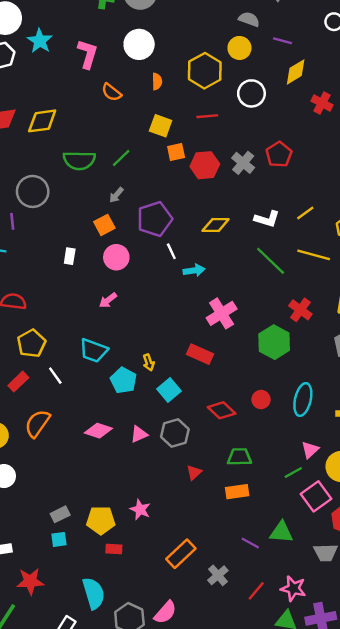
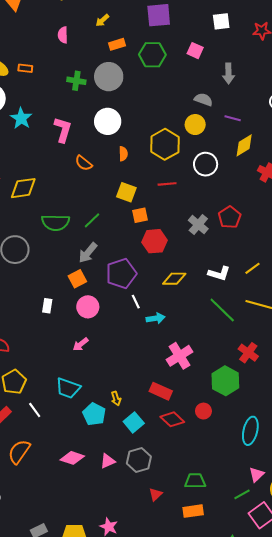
red hexagon: (205, 165) -> (155, 241), moved
gray arrow: (116, 195) -> (88, 253), size x1.5
red circle: (261, 400) -> (203, 411), moved
red diamond: (222, 410) -> (172, 419), moved

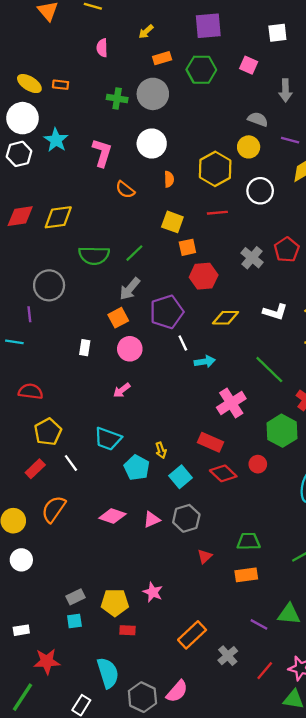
green line: (222, 310) -> (269, 370), moved

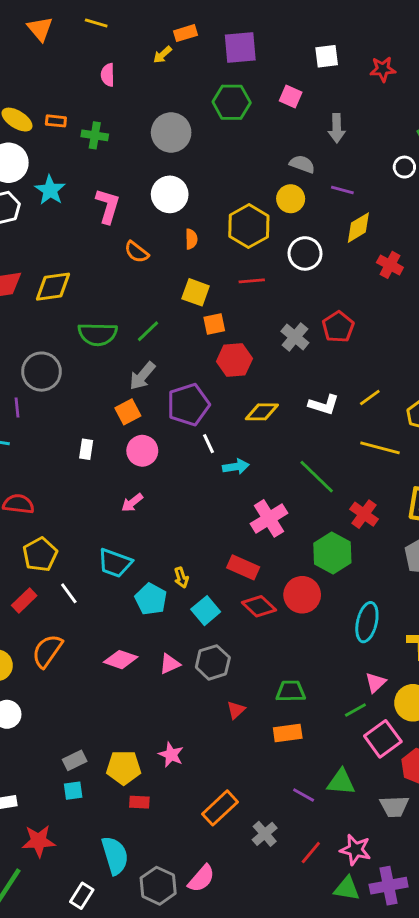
orange rectangle: (162, 58) -> (185, 33), moved
green cross: (117, 99) -> (95, 135), moved
red circle: (258, 464) -> (302, 595), size x1.6

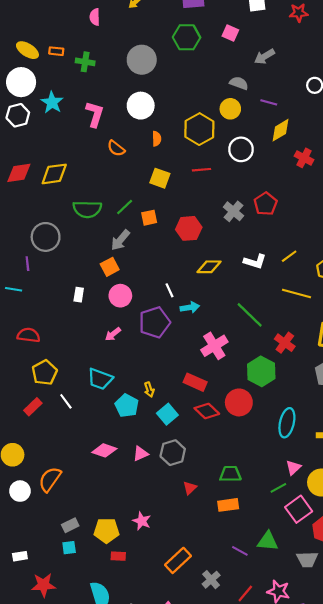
gray arrow: (337, 128) -> (264, 56), turned 60
orange square: (214, 324) -> (149, 218), moved
purple pentagon: (188, 405) -> (155, 322), moved
orange semicircle: (47, 651) -> (50, 479), moved

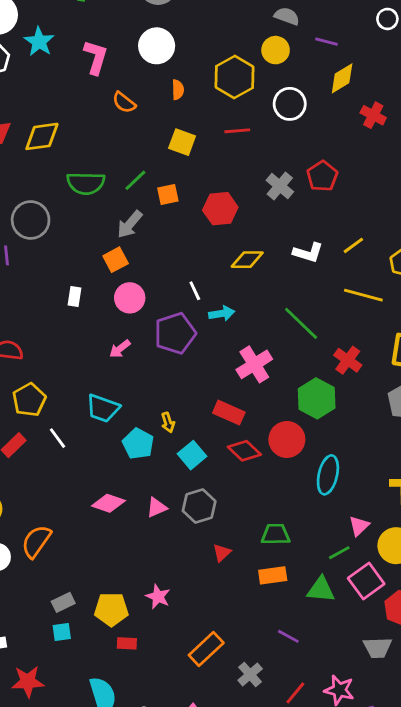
cyan ellipse: (287, 423) -> (328, 475), moved
green triangle: (268, 541) -> (321, 590), moved

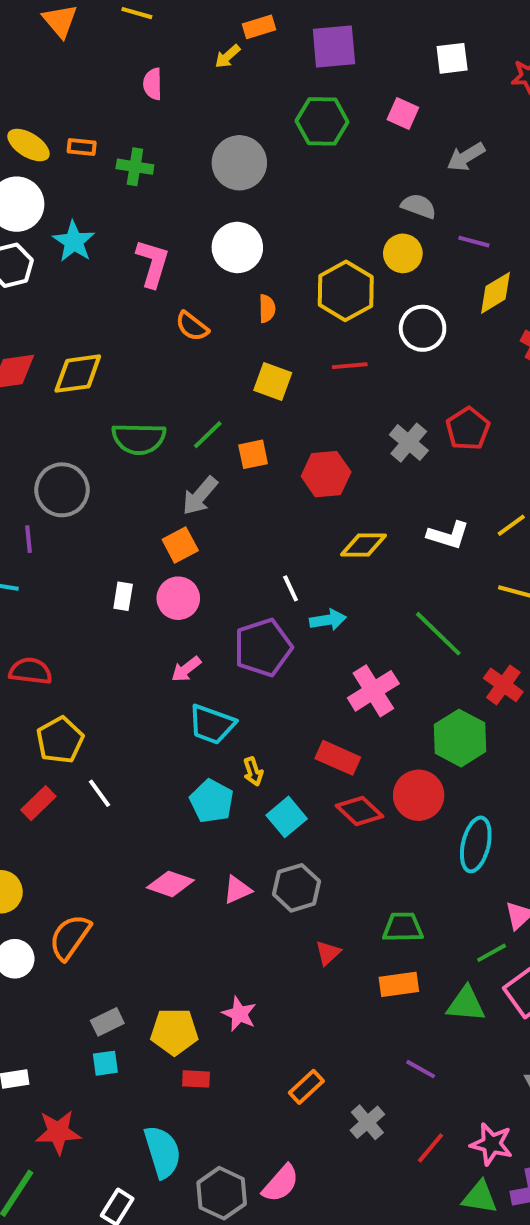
pink circle: (130, 298) -> (178, 598), moved
cyan trapezoid: (103, 408) -> (212, 724), moved
orange rectangle: (206, 649) -> (306, 1087), size x0.7

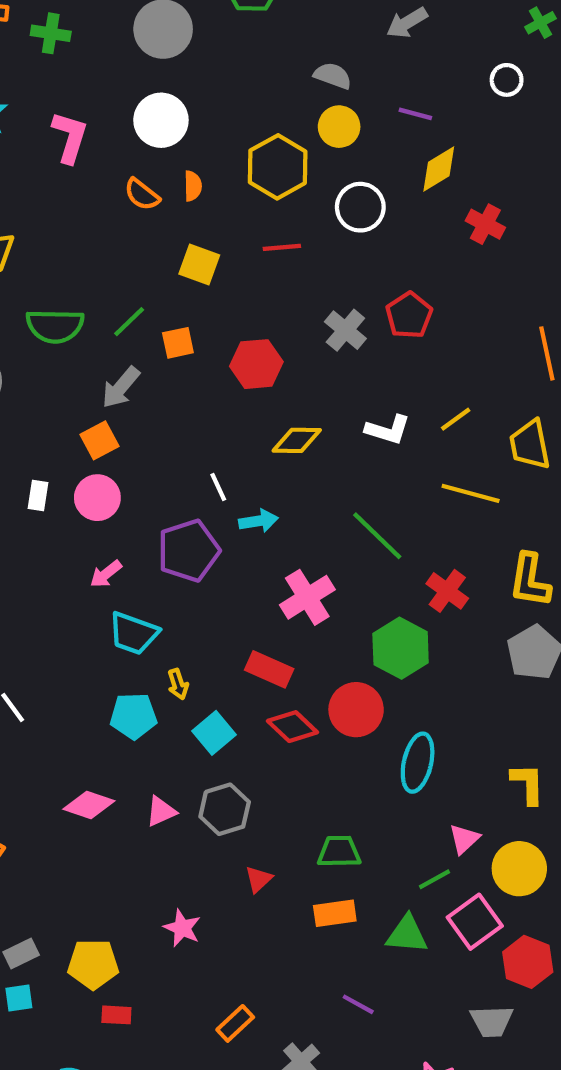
gray semicircle: (419, 206) -> (333, 76), moved
orange semicircle: (192, 326) -> (142, 194), moved
cyan pentagon: (212, 801) -> (133, 716), turned -30
pink star: (239, 1014) -> (182, 928), moved

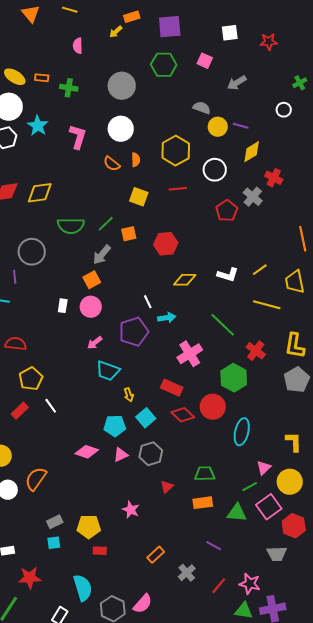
yellow circle: (339, 127) -> (218, 127), moved
red pentagon: (409, 315) -> (227, 211), moved
gray cross: (345, 330) -> (253, 197), moved
cyan pentagon: (133, 716) -> (115, 426), moved

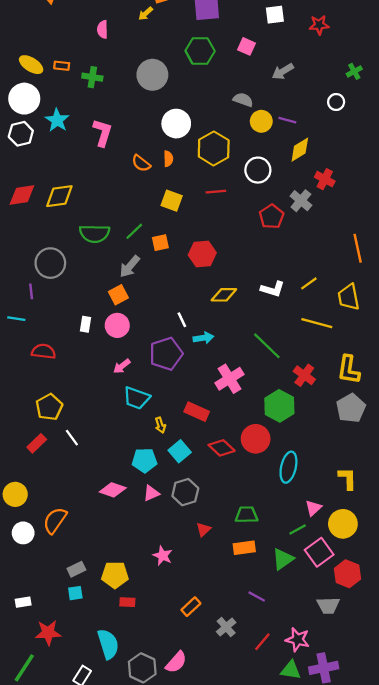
white circle: (121, 129) -> (176, 124), moved
red semicircle: (16, 344) -> (44, 351), moved
red rectangle: (172, 388) -> (197, 412), moved
green triangle: (237, 513) -> (283, 559), turned -40

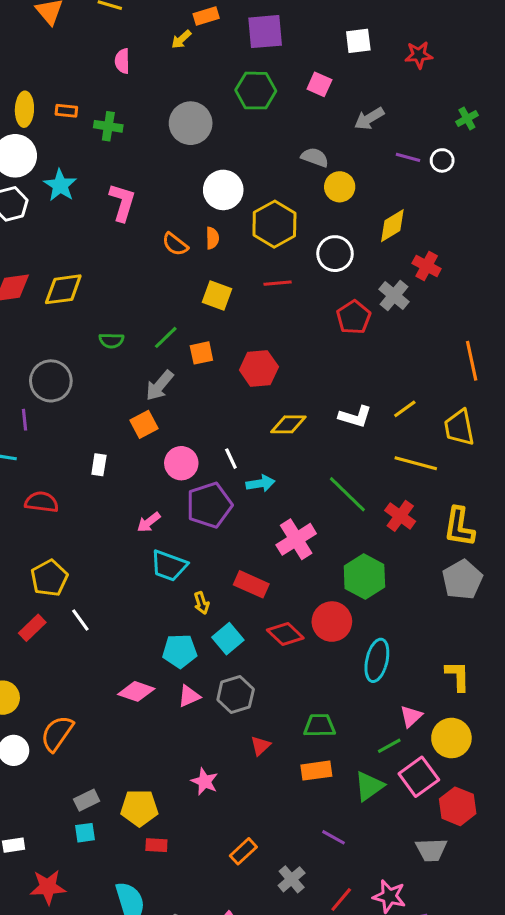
yellow ellipse: (31, 65) -> (24, 109), turned 60
purple line: (287, 120) -> (408, 157), moved
green semicircle: (95, 234) -> (111, 341), size x0.6
pink circle: (117, 325) -> (181, 463), moved
red cross: (304, 375) -> (400, 516), moved

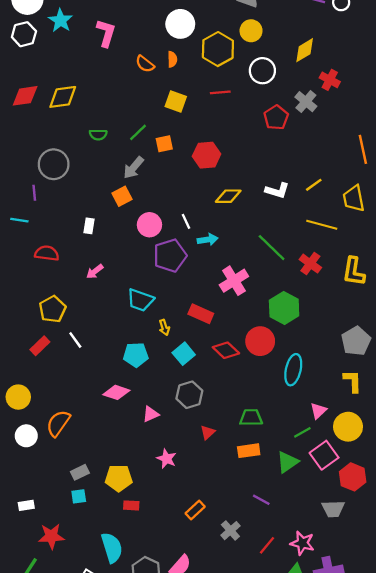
yellow circle: (340, 187) -> (251, 31), moved
pink arrow: (149, 522) -> (95, 272), moved
gray pentagon: (462, 580) -> (356, 341), moved
cyan pentagon: (180, 651) -> (136, 355), moved
pink triangle: (189, 696) -> (151, 414), moved

